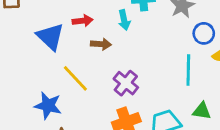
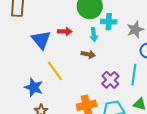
brown arrow: (101, 44) -> (88, 54), moved
purple cross: (126, 83) -> (110, 80), moved

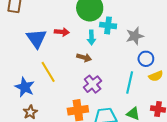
purple cross: (110, 80) -> (93, 84), moved

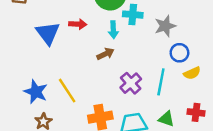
brown arrow: (84, 57) -> (105, 54), turned -40
yellow line: (48, 72) -> (67, 91), moved
purple cross: (93, 84) -> (131, 83), moved

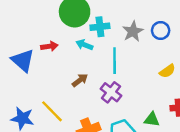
cyan arrow: (113, 30) -> (84, 45), turned 126
blue circle: (179, 53) -> (161, 30), moved
brown arrow: (105, 54) -> (80, 80), moved
cyan line: (161, 82) -> (115, 61), moved

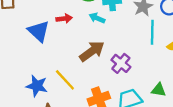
cyan line: (115, 61) -> (152, 32), moved
brown arrow: (80, 80) -> (92, 51), size x1.6

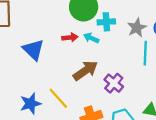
red arrow: (64, 19) -> (70, 37), moved
blue star: (37, 86) -> (30, 104), turned -30

